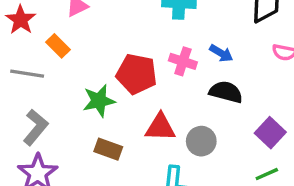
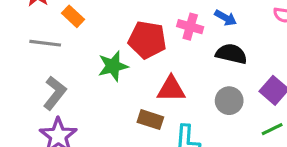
gray circle: (201, 141) -> (229, 101), moved
brown rectangle: (108, 149) -> (150, 120), moved

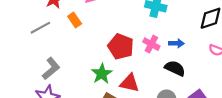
blue arrow: (226, 18) -> (176, 43), turned -40
gray line: (45, 43) -> (40, 28), moved, turned -48
green star: (113, 66) -> (102, 74), moved, turned -30

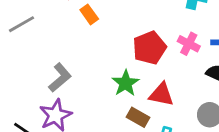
gray line: (40, 28) -> (22, 24), moved
red pentagon: (121, 47) -> (149, 48), turned 30

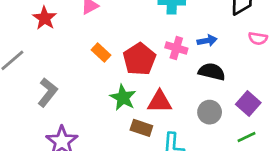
orange rectangle: (89, 14) -> (101, 52), moved
gray L-shape: (60, 78) -> (48, 92), moved

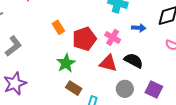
blue arrow: (207, 41) -> (139, 28), moved
red triangle: (160, 102) -> (108, 63), moved
purple square: (248, 103) -> (154, 90), turned -30

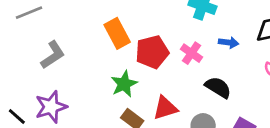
orange rectangle: (58, 27) -> (117, 33), size x1.5
red triangle: (108, 63) -> (165, 108), moved, turned -36

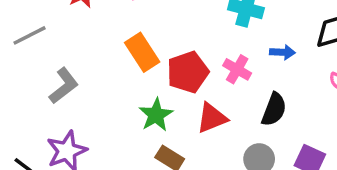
black semicircle: (218, 87) -> (274, 109), turned 84
red triangle: (165, 108) -> (212, 118), moved

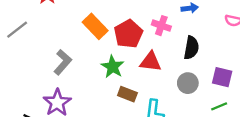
gray L-shape: (64, 86) -> (63, 62), moved
red triangle: (212, 118) -> (151, 62), turned 40

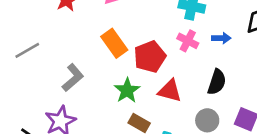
pink cross: (161, 26) -> (188, 41), moved
gray line: (17, 30) -> (27, 50), moved

